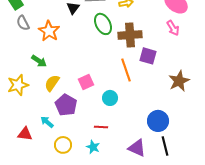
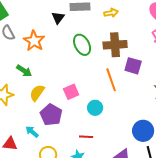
green ellipse: (103, 24) -> (82, 45), moved

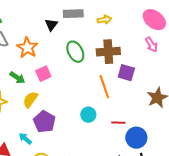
pink square: (71, 92) -> (43, 74), moved
red line: (86, 137) -> (118, 123), moved

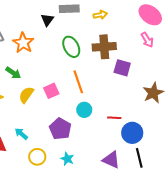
pink square: (43, 74) -> (51, 91), moved
orange line: (104, 87) -> (78, 82), moved
purple pentagon: (44, 122) -> (60, 129), moved

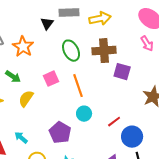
yellow arrow: (100, 15) -> (100, 19), size x1.5
pink square: (51, 91) -> (51, 79), moved
red line: (114, 118) -> (114, 122), turned -40

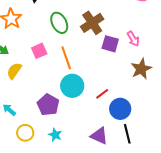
pink arrow: (147, 44) -> (133, 39), moved
brown cross: (104, 51) -> (92, 23), turned -30
cyan circle: (84, 114) -> (72, 86), size x1.5

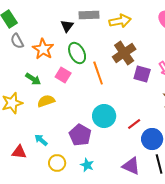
green ellipse: (59, 23) -> (77, 53), moved
pink square: (39, 51) -> (63, 75), moved, turned -35
orange line: (66, 58) -> (98, 73), moved
yellow semicircle: (14, 71) -> (46, 101), turned 36

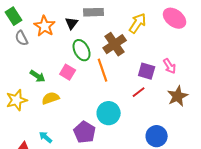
yellow arrow: (120, 21) -> (138, 23), moved, turned -45
orange star: (43, 49) -> (45, 26), moved
brown cross: (124, 53) -> (115, 44), moved
red line: (134, 124) -> (139, 92), moved

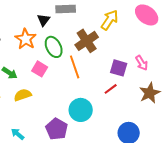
orange star: (45, 26) -> (26, 39), moved

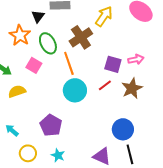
pink arrow: (142, 63) -> (136, 59), turned -70
brown star: (150, 93) -> (132, 88), moved
cyan circle: (81, 110) -> (75, 90), moved

